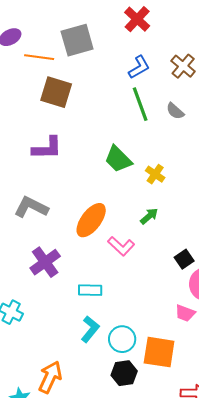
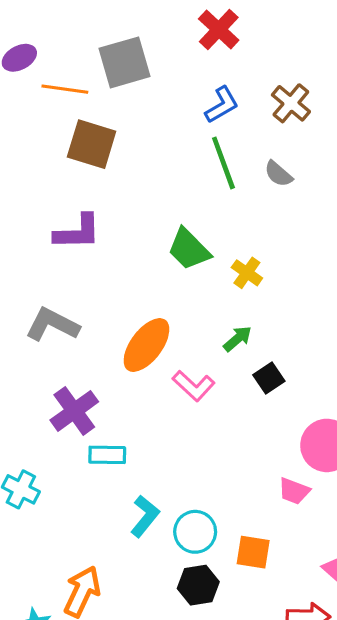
black square: (184, 259) -> (269, 378), moved
cyan rectangle: (90, 290) -> (107, 455), moved
orange square: (159, 352) -> (253, 552), size x0.7

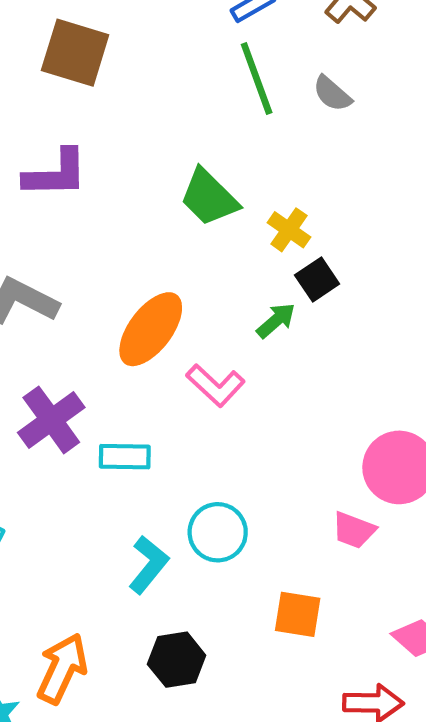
black square: (269, 378) -> (317, 279), moved
cyan rectangle: (107, 455) -> (125, 457), moved
cyan circle: (195, 532) -> (218, 532), moved
black hexagon: (198, 585) -> (177, 660), moved

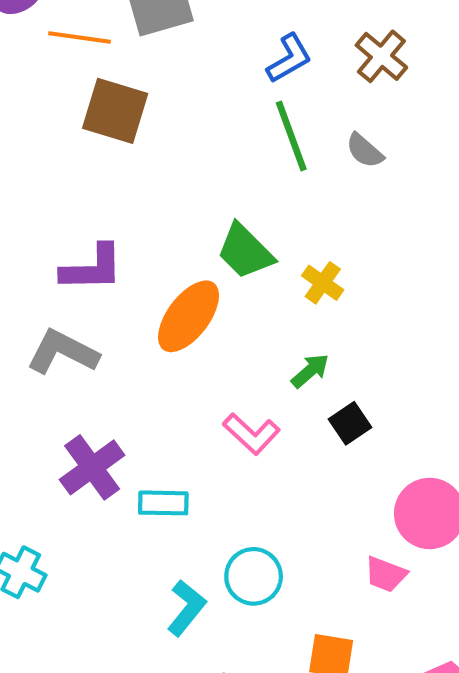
purple L-shape: (56, 174) -> (92, 268), moved
black square: (317, 279) -> (350, 423), moved
orange ellipse: (151, 329) -> (189, 316), moved

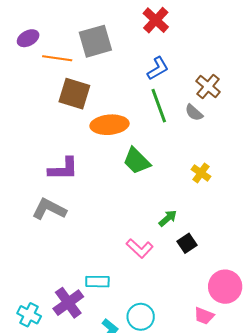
brown cross: (381, 56) -> (208, 86), moved
yellow cross: (323, 283) -> (201, 173), moved
orange ellipse: (189, 316) -> (109, 125), moved, turned 48
purple cross: (92, 467) -> (68, 303), moved

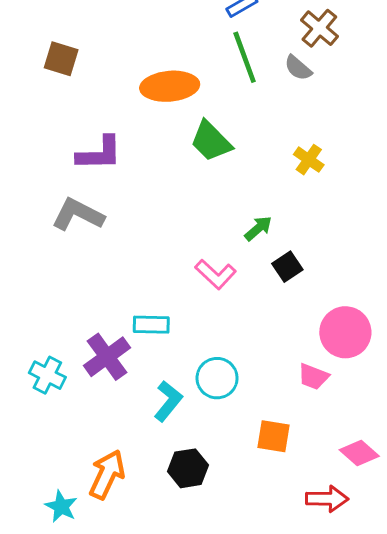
brown square: (74, 94) -> (61, 59), moved, size x0.7

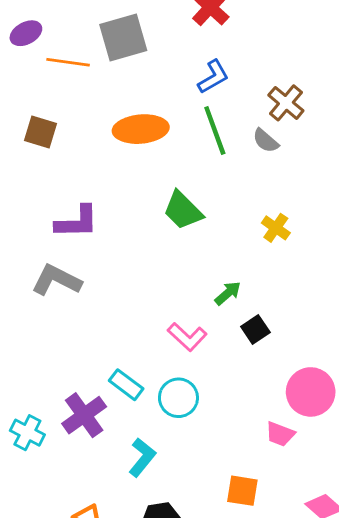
orange ellipse: (170, 86) -> (141, 129), moved
cyan rectangle: (151, 325) -> (126, 385), turned 36
cyan circle: (217, 378) -> (178, 398), moved

